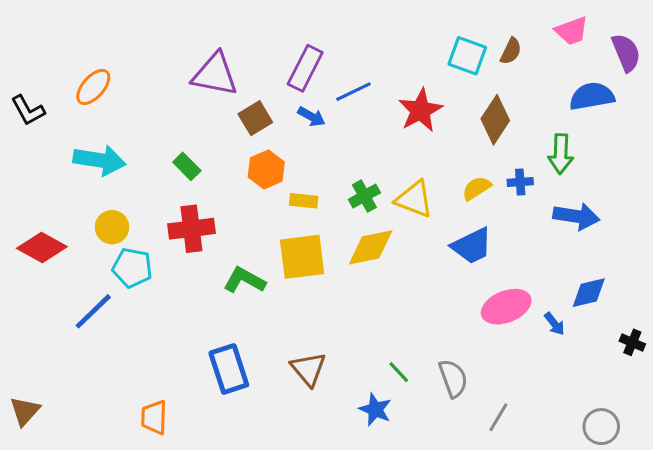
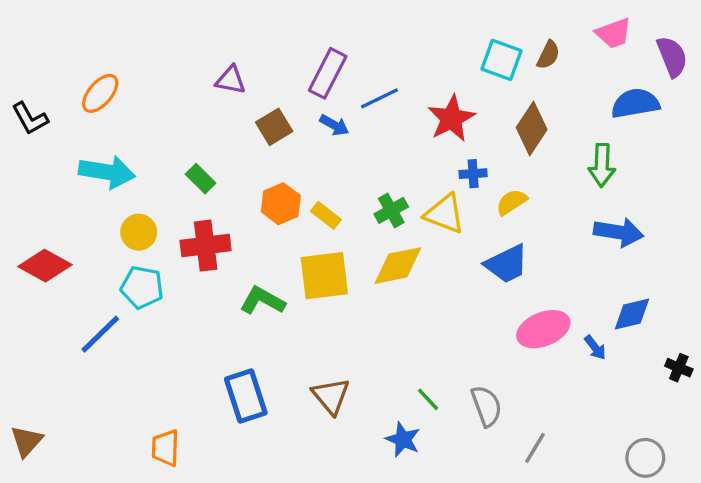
purple triangle: (215, 74) -> (231, 80), size x0.6
orange hexagon: (266, 170) -> (281, 204), moved
blue cross: (520, 182) -> (473, 174), moved
yellow rectangle: (304, 201) -> (326, 215), turned 32
yellow circle: (112, 227) -> (139, 232), moved

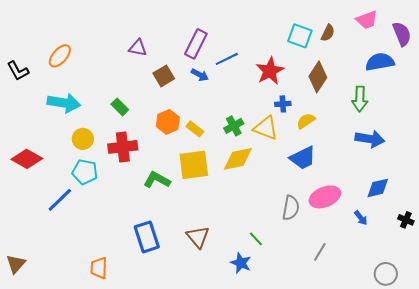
blue arrow: (595, 348) -> (361, 218), moved
gray semicircle: (486, 406) -> (291, 208), moved, turned 30
gray line: (535, 448) -> (320, 252), moved

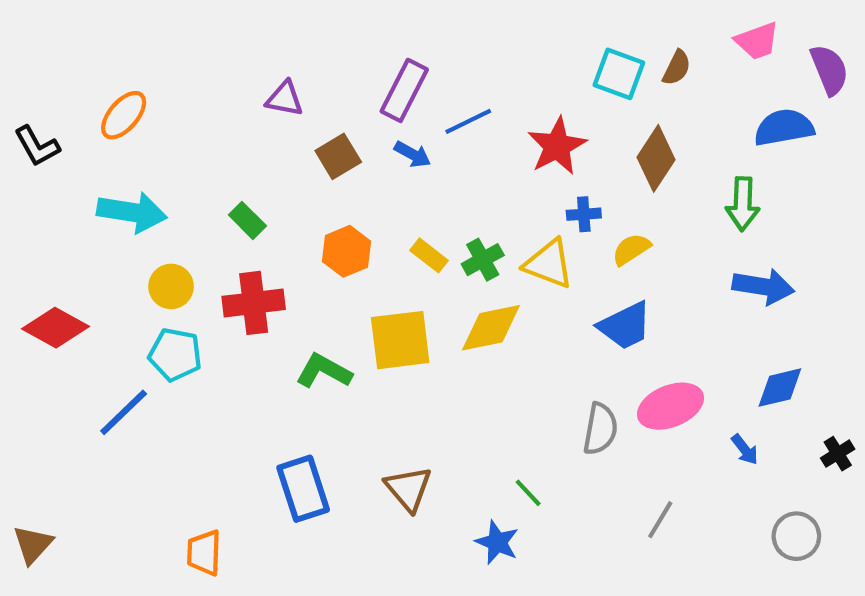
yellow rectangle: (195, 129) -> (429, 255), moved
black cross: (406, 220) -> (838, 454), turned 35
gray circle: (386, 274) -> (796, 536), moved

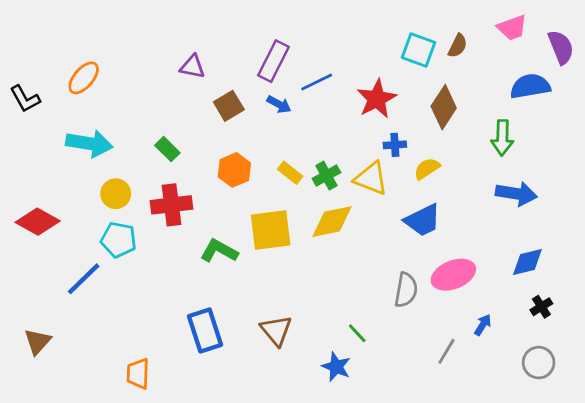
blue arrow: (745, 449) -> (483, 325), moved, turned -110
black cross: (838, 454) -> (541, 307), moved
brown triangle: (33, 544) -> (38, 342), moved

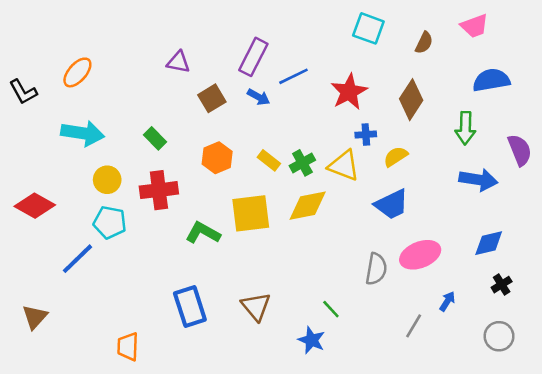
purple semicircle: (561, 47) -> (520, 150), moved
cyan square: (419, 50) -> (368, 28), moved

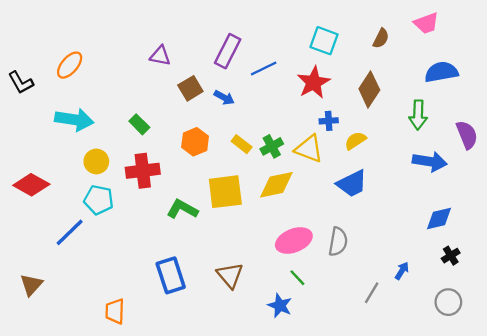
cyan square: (368, 28) -> (324, 41), moved
blue arrow: (258, 97) -> (224, 98), moved
pink ellipse: (420, 255) -> (294, 240), moved

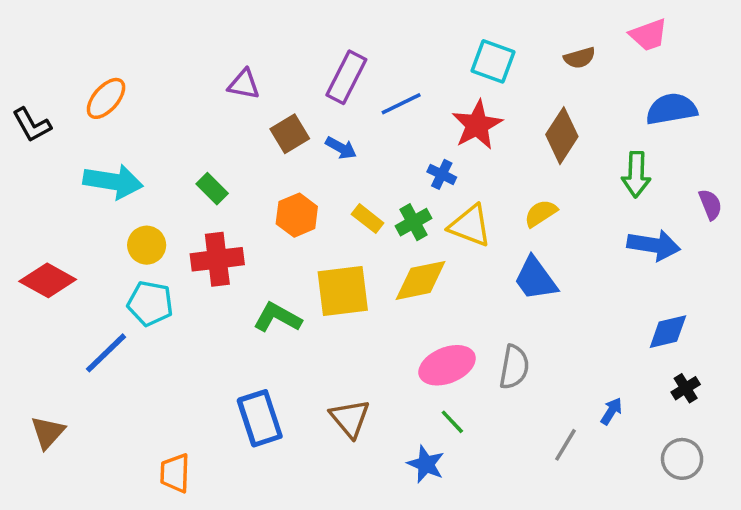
brown semicircle: (381, 38) -> (580, 58), turned 48
blue cross: (329, 121) -> (442, 174), moved, turned 30
purple semicircle: (467, 135) -> (710, 204), size x0.7
blue trapezoid: (352, 184) -> (535, 279), turned 80

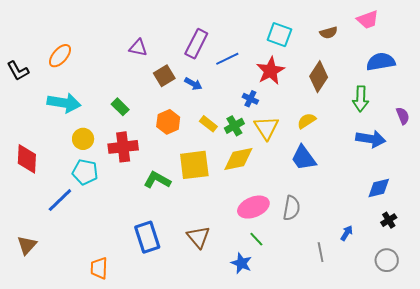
yellow triangle: (470, 226) -> (266, 128), turned 36
red diamond: (48, 280) -> (27, 159), turned 64
gray line: (565, 445) -> (321, 252), turned -42

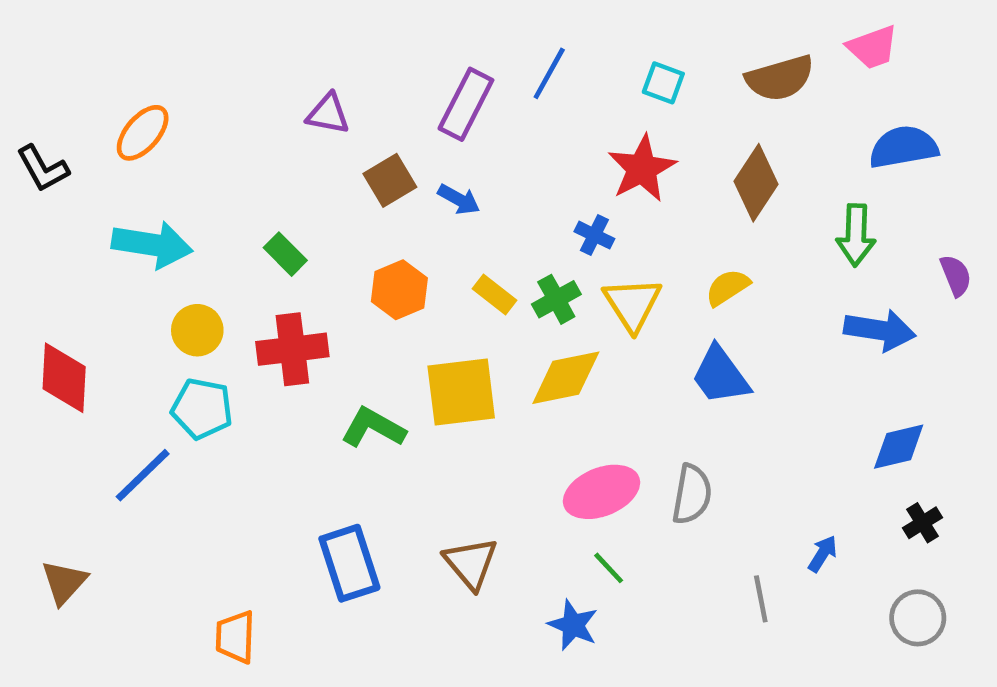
brown semicircle: (329, 33) -> (780, 78), size x1.6
cyan square: (279, 35) -> (663, 83), size x0.7
blue line: (227, 59) -> (549, 73), moved, turned -35

